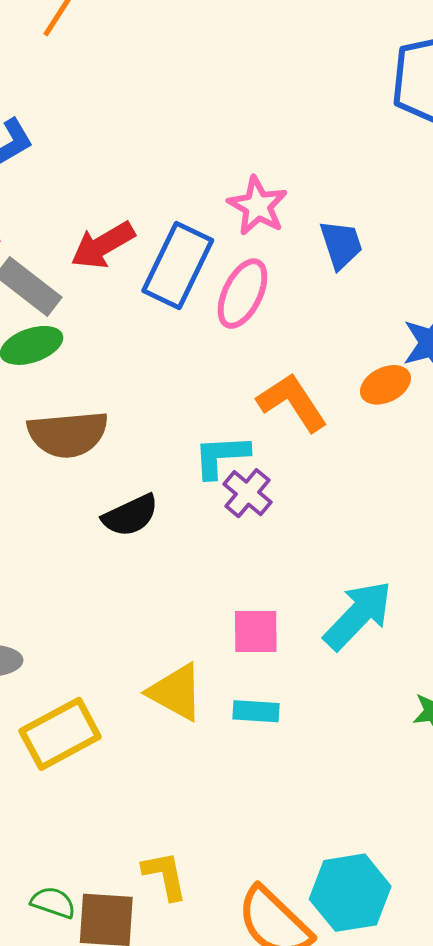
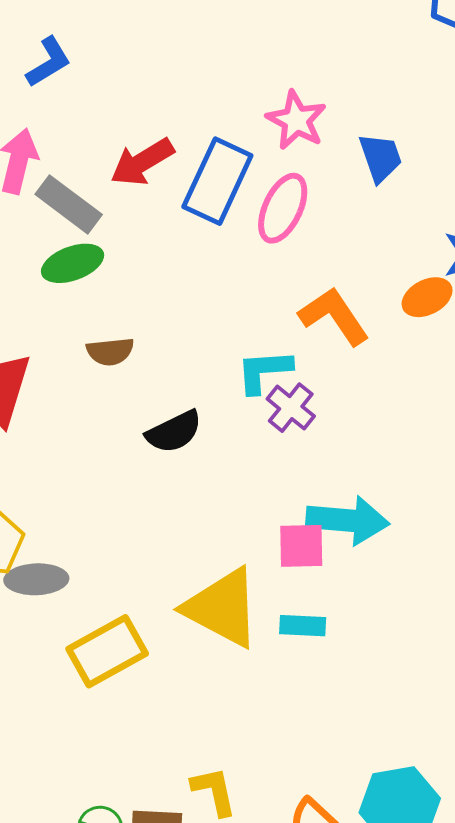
brown semicircle: (68, 434) -> (110, 352), size x0.6
cyan arrow: (358, 615) -> (348, 520), moved, turned 52
yellow triangle: (176, 692) -> (222, 608), size x1.4

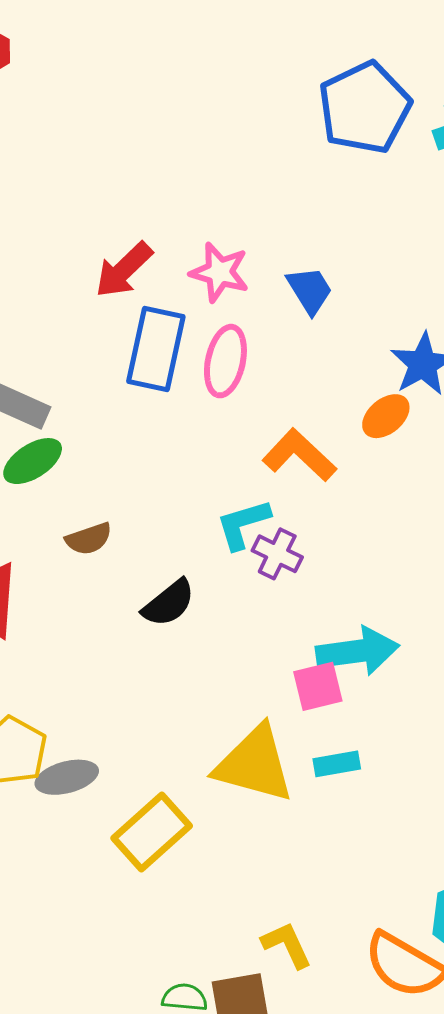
red arrow: (142, 162) -> (124, 270), moved

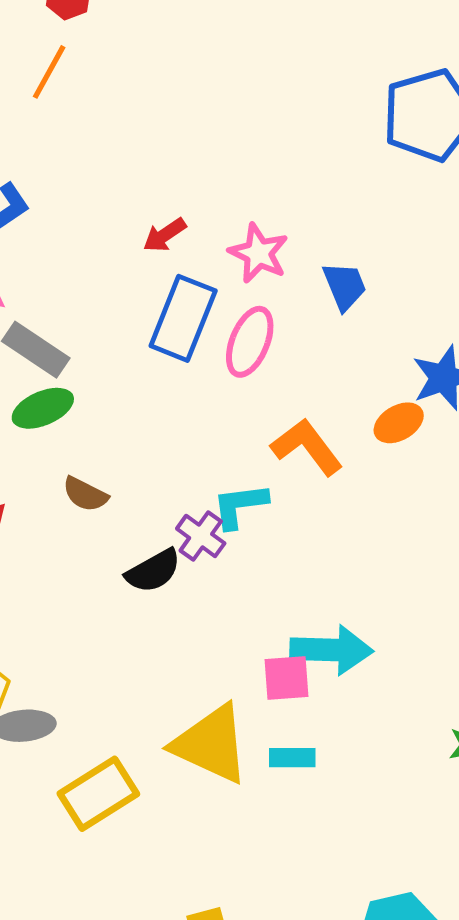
red arrow: (124, 270) -> (165, 235), size x0.7
brown semicircle: (89, 539) -> (85, 494), turned 36
purple cross: (277, 554) -> (201, 536), moved

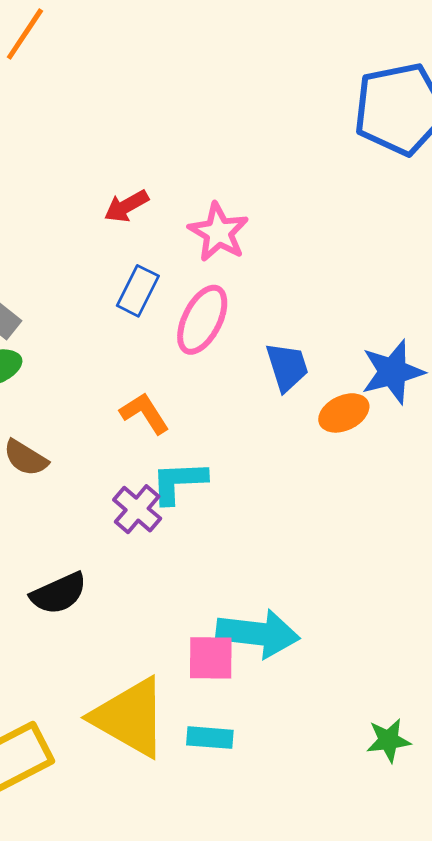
blue trapezoid: (345, 286) -> (287, 367), moved
blue rectangle: (183, 318) -> (138, 291), size x0.6
orange L-shape: (307, 447) -> (145, 413), moved, size x0.7
black semicircle: (153, 571) -> (59, 593), moved

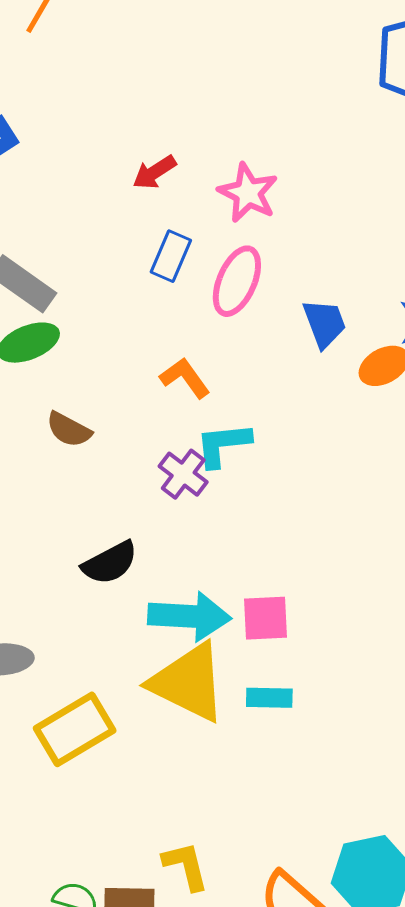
cyan arrow: (258, 634) -> (189, 616), moved

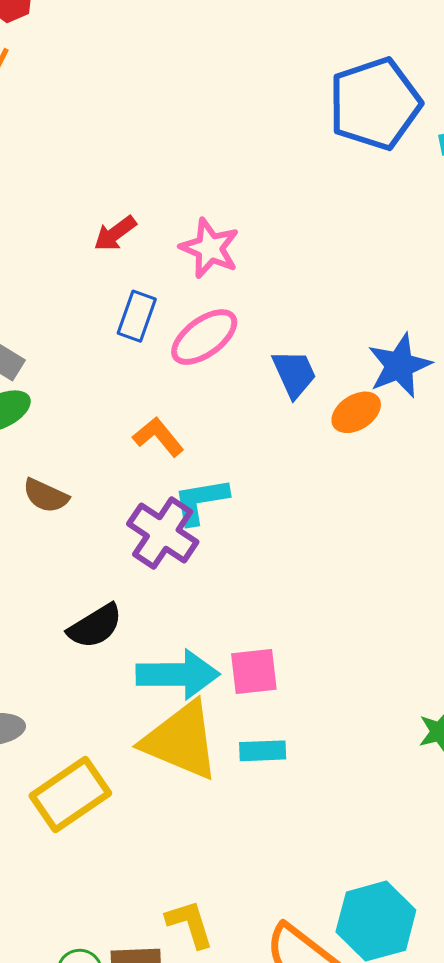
pink ellipse: (237, 281) -> (204, 337), turned 34
purple cross: (183, 474) -> (163, 533), size x1.4

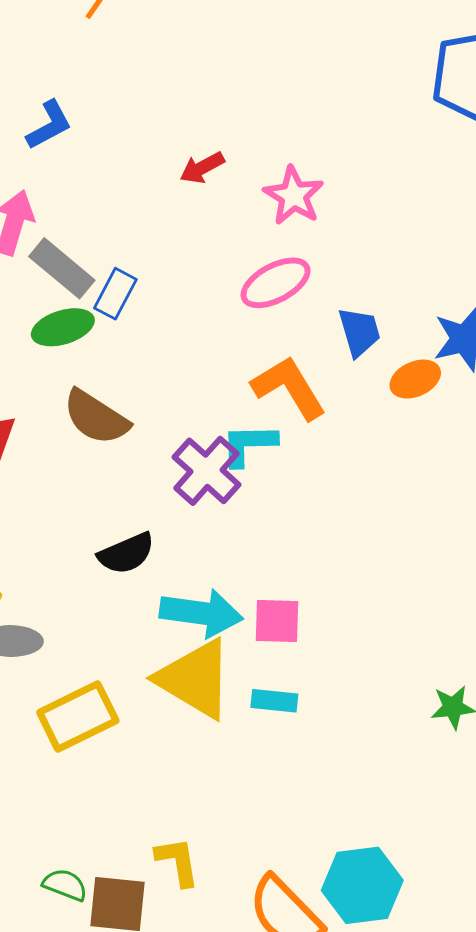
blue rectangle: (137, 316) -> (115, 294), moved
orange L-shape: (158, 437) -> (289, 388), moved, size x1.5
brown semicircle: (46, 496) -> (96, 417), size x1.5

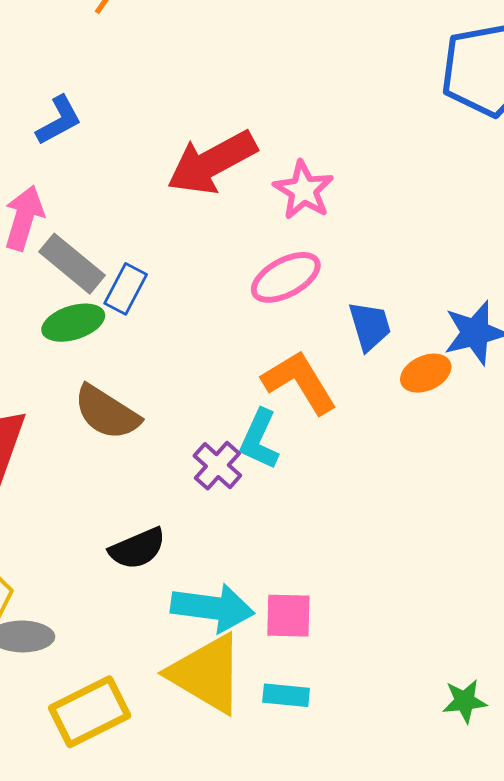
red arrow: (202, 168) -> (212, 162), size x2.0
cyan L-shape: (249, 445) -> (259, 439), turned -64
purple cross: (207, 471) -> (217, 466), size x0.7

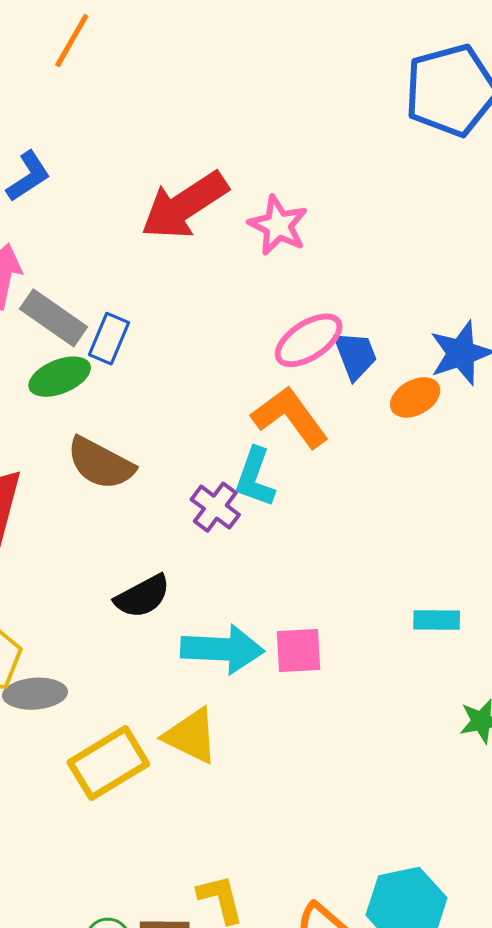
pink ellipse: (286, 277) -> (309, 340), moved
yellow triangle: (207, 674) -> (191, 736), moved, size x0.7
cyan rectangle: (286, 695) -> (437, 620), moved

